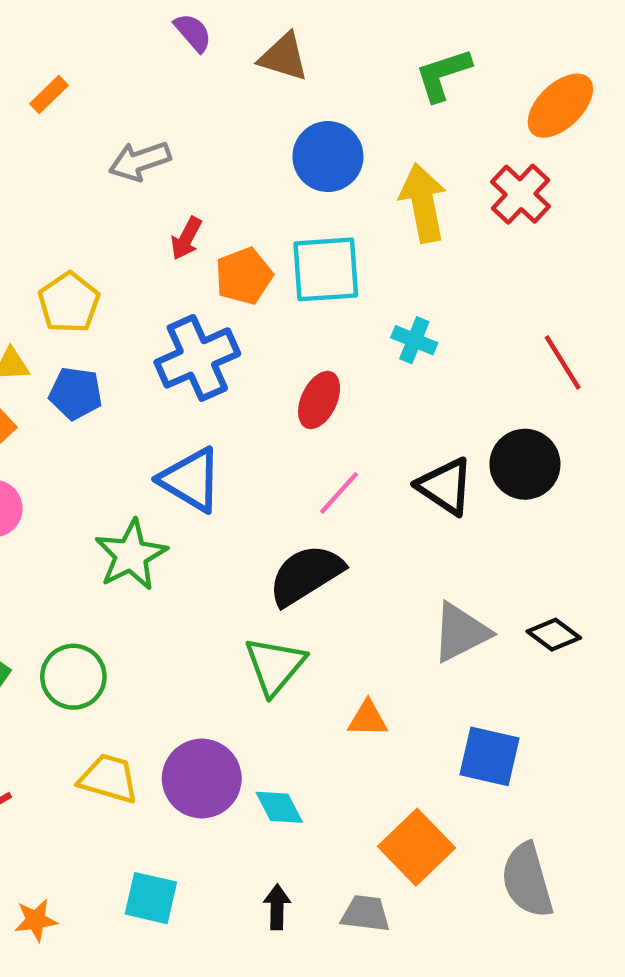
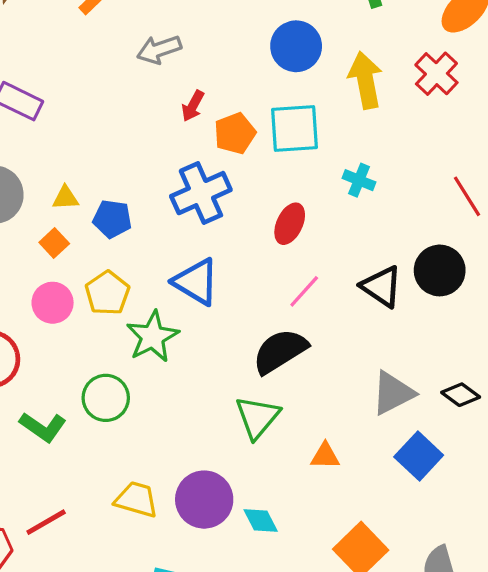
yellow pentagon: (69, 303) -> (107, 293), moved
green circle: (73, 677) -> (106, 398), moved
blue square: (490, 756) -> (419, 456), moved, turned 30

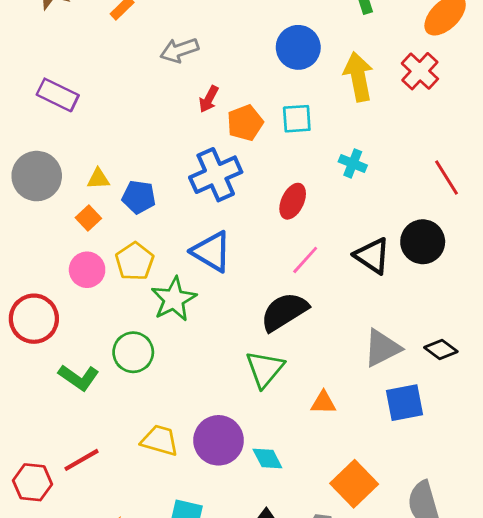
cyan square: (294, 129) -> (297, 119), size x0.7
blue square: (419, 456) -> (405, 403), turned 36

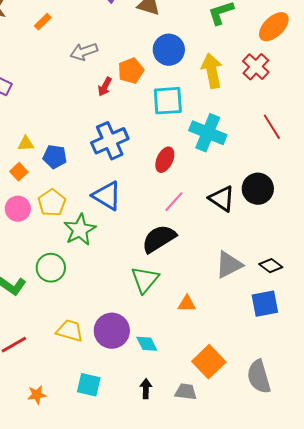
cyan square: (297, 119) -> (168, 101), size x1.4
orange pentagon: (245, 123) -> (131, 71), moved
cyan cross: (353, 163) -> (208, 133), size x1.8
red line: (446, 177) -> (272, 127), moved
blue square: (405, 403) -> (265, 304), moved

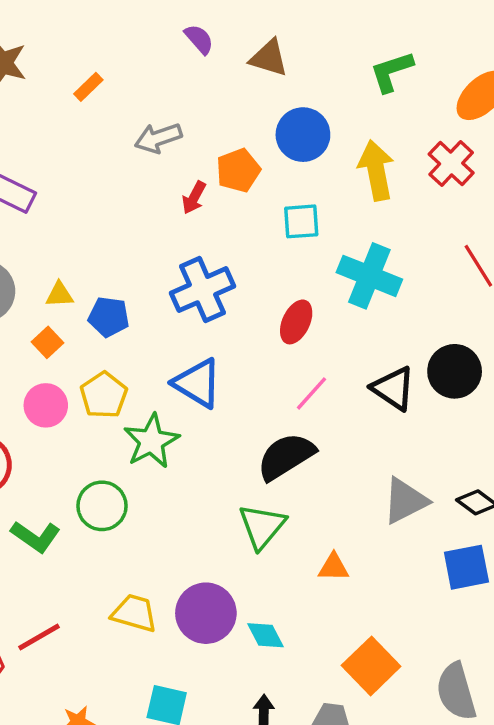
cyan square: (168, 101) -> (301, 221), size x0.7

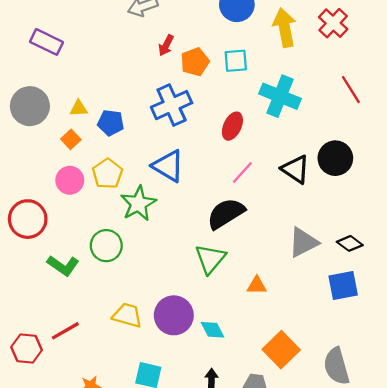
orange pentagon: (238, 170) -> (195, 62), moved

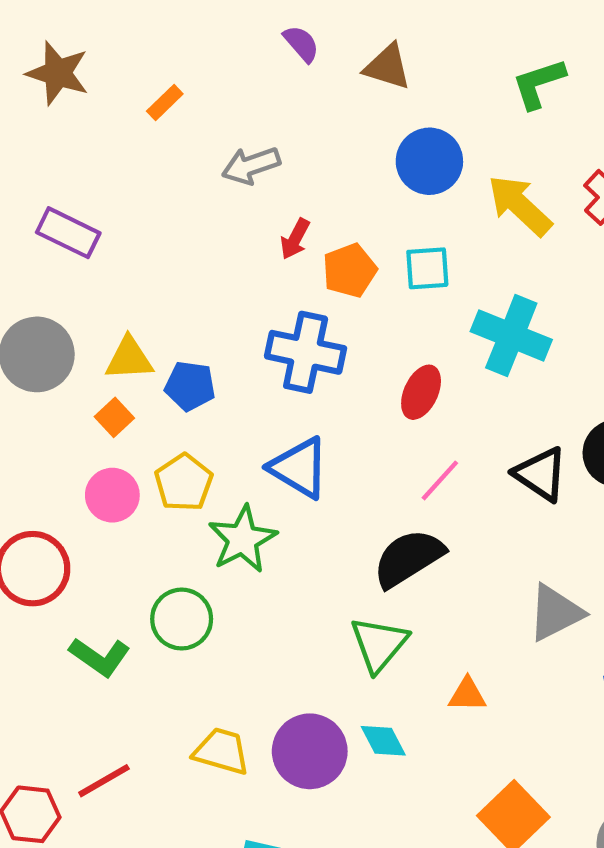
yellow arrow: (284, 28) -> (520, 205), turned -36
blue cross: (172, 105) -> (306, 352), turned 36
yellow triangle: (79, 108) -> (129, 359), size x1.4
cyan diamond: (213, 330) -> (383, 741), moved

